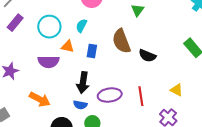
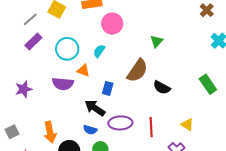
brown semicircle: (121, 41) -> (137, 71), turned -130
blue rectangle: (92, 51) -> (108, 88), moved
black arrow: (83, 83) -> (95, 108), turned 110
orange arrow: (40, 99) -> (50, 132), moved, turned 45

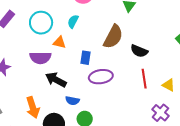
black arrow: (95, 108) -> (56, 80), moved
purple ellipse: (120, 123) -> (101, 77), moved
red line: (151, 127) -> (144, 79), moved

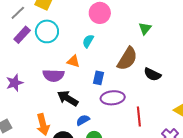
cyan circle: (41, 23) -> (47, 31), moved
red line: (144, 79) -> (139, 117), moved
blue semicircle: (72, 101) -> (83, 120), turned 136

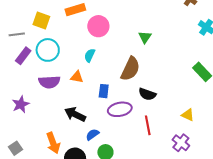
gray line: (18, 13) -> (17, 34), turned 42
black semicircle: (152, 74) -> (147, 94), moved
purple semicircle: (53, 75) -> (49, 82), moved

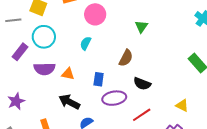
purple rectangle: (23, 56) -> (20, 52), moved
brown semicircle: (130, 69) -> (126, 58), size x0.7
orange triangle: (77, 77) -> (68, 74), moved
purple star: (21, 104) -> (16, 101), moved
red line: (148, 125) -> (142, 115), turned 66

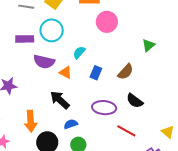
cyan semicircle: (86, 43) -> (79, 53), moved
purple rectangle: (20, 52) -> (25, 39), turned 36
blue rectangle: (99, 79) -> (96, 73), moved
red line: (142, 115) -> (126, 131), turned 48

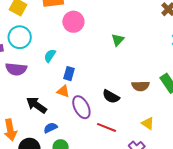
orange triangle: (66, 72) -> (63, 91), moved
brown semicircle: (126, 72) -> (141, 86), moved, turned 54
purple ellipse: (104, 108) -> (81, 107), turned 65

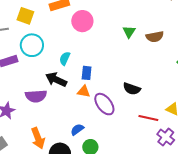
purple semicircle: (16, 69) -> (36, 96), moved
brown semicircle: (141, 86) -> (155, 37), moved
black arrow: (36, 105) -> (56, 80), moved
red line: (107, 127) -> (148, 118), moved

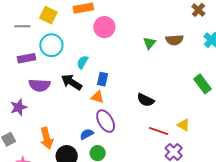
brown semicircle: (155, 37) -> (174, 40), moved
purple semicircle: (36, 96) -> (40, 85), moved
purple ellipse: (104, 104) -> (106, 121), moved

